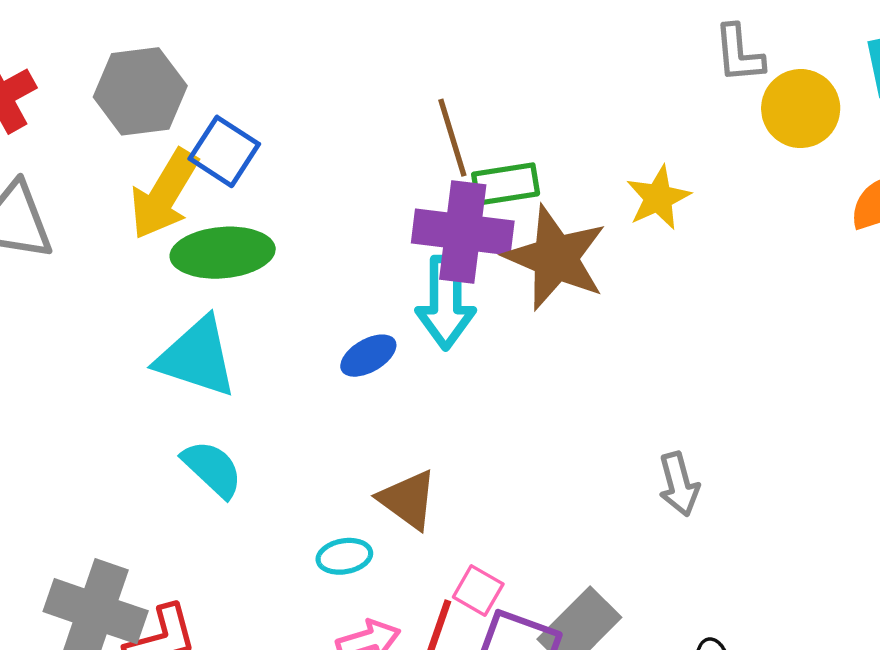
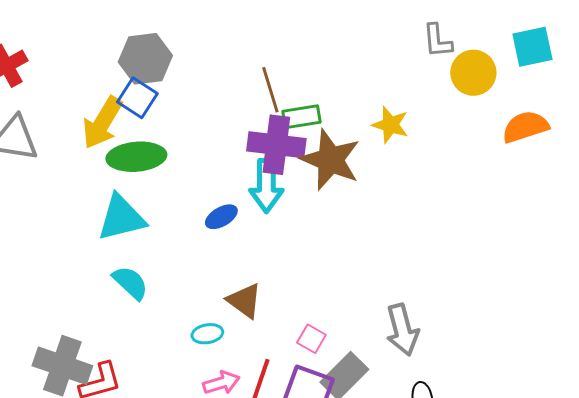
gray hexagon: (140, 91) -> (145, 59), moved
yellow star: (658, 198) -> (390, 125), turned -30
cyan triangle: (197, 357) -> (121, 218), turned -32
gray arrow: (679, 484) -> (402, 330), moved, size x1.4
pink square: (478, 591) -> (311, 339), moved

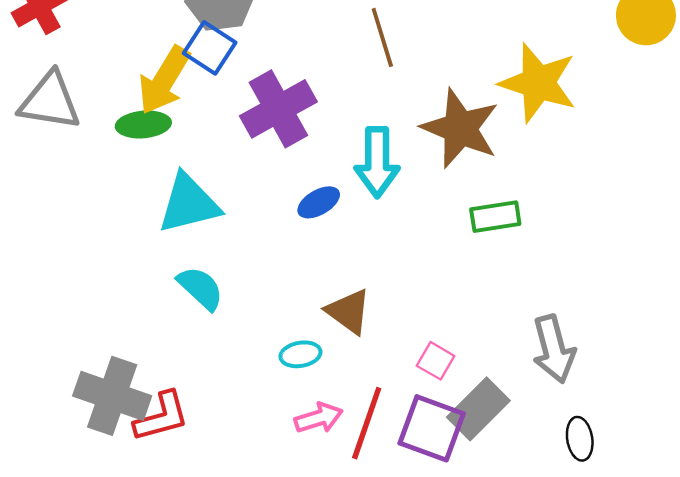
green rectangle: (301, 117) -> (495, 217), moved
yellow star: (390, 125) -> (538, 83), size x1.6
purple cross: (276, 145) -> (278, 109), moved, turned -36
green ellipse: (136, 157) -> (143, 124), moved, size x0.7

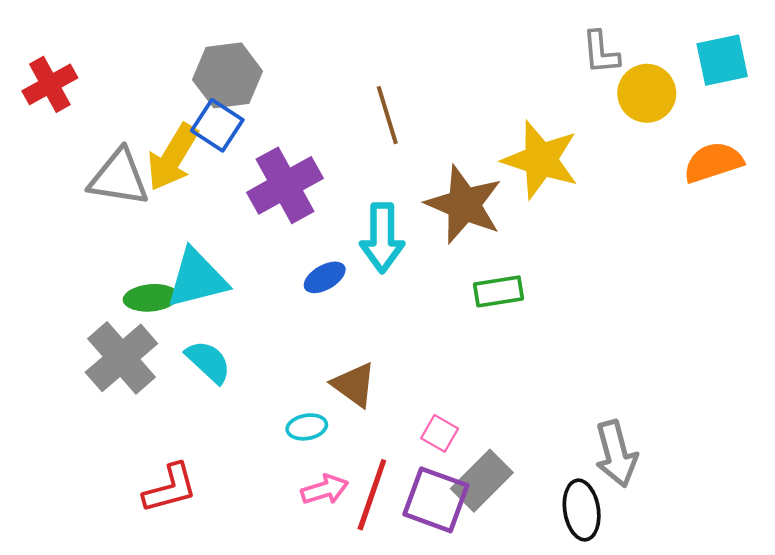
gray triangle: (50, 101) -> (119, 178), moved
green ellipse: (143, 124) -> (151, 298), moved
gray arrow: (554, 349) -> (616, 454), moved
gray cross: (112, 396) -> (121, 358), moved, turned 30
black ellipse: (580, 439) -> (582, 510), size x1.4

